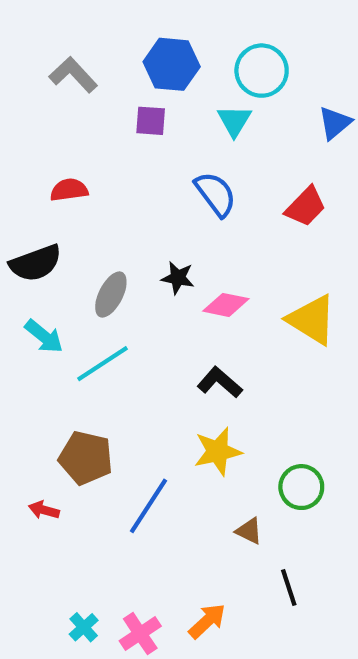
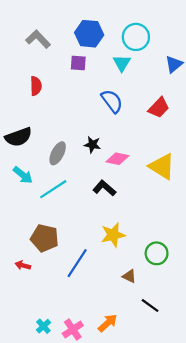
red semicircle: (69, 190) -> (36, 86), moved, turned 96
black L-shape: (220, 382) -> (104, 188), moved
black line: (289, 588) -> (150, 306), turned -36

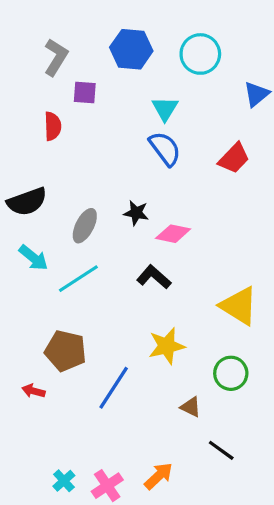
gray L-shape: (38, 39) -> (56, 57), turned 75
purple square: (78, 63) -> (85, 92), moved
cyan triangle: (122, 63) -> (165, 109), moved
yellow triangle: (162, 166) -> (239, 306), moved

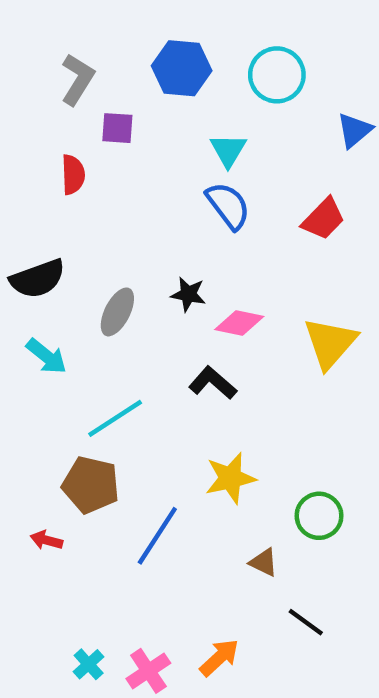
cyan line: (78, 279) -> (115, 418), moved
yellow triangle: (239, 306) -> (330, 343), moved, turned 39

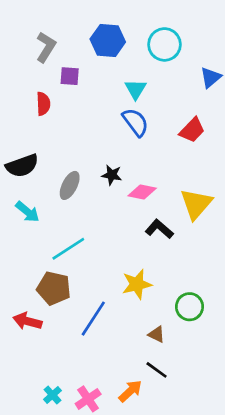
black L-shape: (213, 383) -> (159, 229), moved
red arrow: (46, 540) -> (27, 321), size x1.5
black line: (306, 622) -> (157, 370), moved

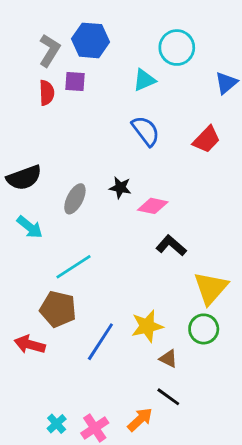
blue hexagon: (108, 41) -> (91, 40), moved
cyan triangle: (135, 89) -> (144, 80), moved, turned 35
red semicircle: (43, 104) -> (47, 93), moved
yellow triangle: (196, 204) -> (211, 288), moved
yellow star: (137, 284) -> (147, 326), moved

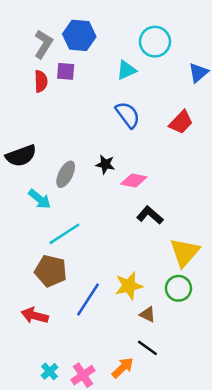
cyan arrow: (30, 227) -> (40, 199), moved
red arrow: (30, 345) -> (35, 316), moved

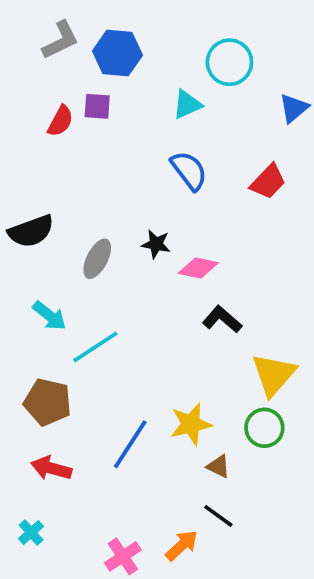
gray L-shape: (43, 44) -> (60, 40), moved, turned 32
red semicircle: (41, 81) -> (60, 121), turned 30
cyan arrow: (40, 199) -> (49, 316), moved
brown pentagon: (51, 271) -> (48, 402), moved
cyan cross: (50, 371) -> (31, 533), moved

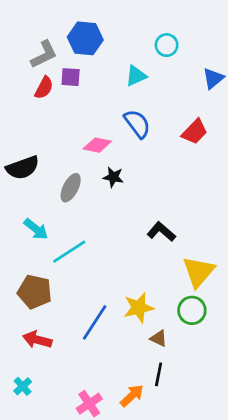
gray L-shape: (60, 40) -> (44, 54), moved
cyan circle: (229, 62) -> (167, 45), size x0.7
pink diamond: (198, 268) -> (97, 145), moved
black line: (218, 516) -> (159, 374), turned 65

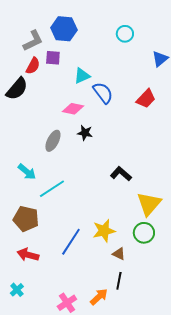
cyan triangle: (136, 76) -> (82, 76), moved
black semicircle: (23, 168) -> (17, 89), moved, turned -30

